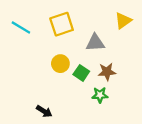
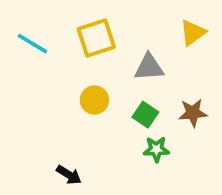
brown star: (107, 72) -> (193, 113), moved
green square: (81, 73) -> (145, 115), moved

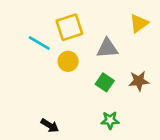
cyan line: (32, 44) -> (39, 43), moved
yellow circle: (94, 100) -> (68, 61), moved
green star: (156, 149) -> (110, 120), moved

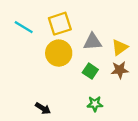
yellow triangle: (139, 23) -> (120, 47), moved
cyan line: (39, 43) -> (24, 27), moved
yellow circle: (68, 61) -> (59, 53), size x1.5

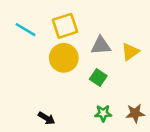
brown star: (120, 70) -> (135, 113), moved

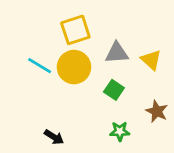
cyan line: (26, 30) -> (40, 66), moved
yellow triangle: (130, 52) -> (151, 60), turned -42
brown star: (135, 113) -> (157, 111), moved, turned 30

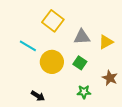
yellow square: (75, 30) -> (53, 21), turned -35
yellow triangle: (151, 60) -> (106, 42), turned 49
yellow circle: (74, 67) -> (52, 62), moved

